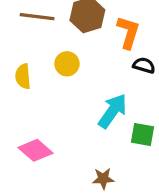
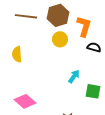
yellow circle: (67, 64) -> (60, 39), moved
cyan arrow: (113, 111) -> (74, 76), size x0.6

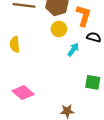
cyan arrow: (74, 76) -> (73, 50), moved

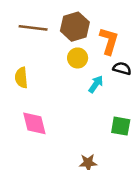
pink diamond: (23, 93) -> (34, 123), moved, turned 35

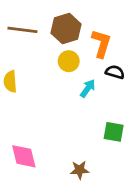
pink diamond: (34, 123) -> (24, 156), moved

